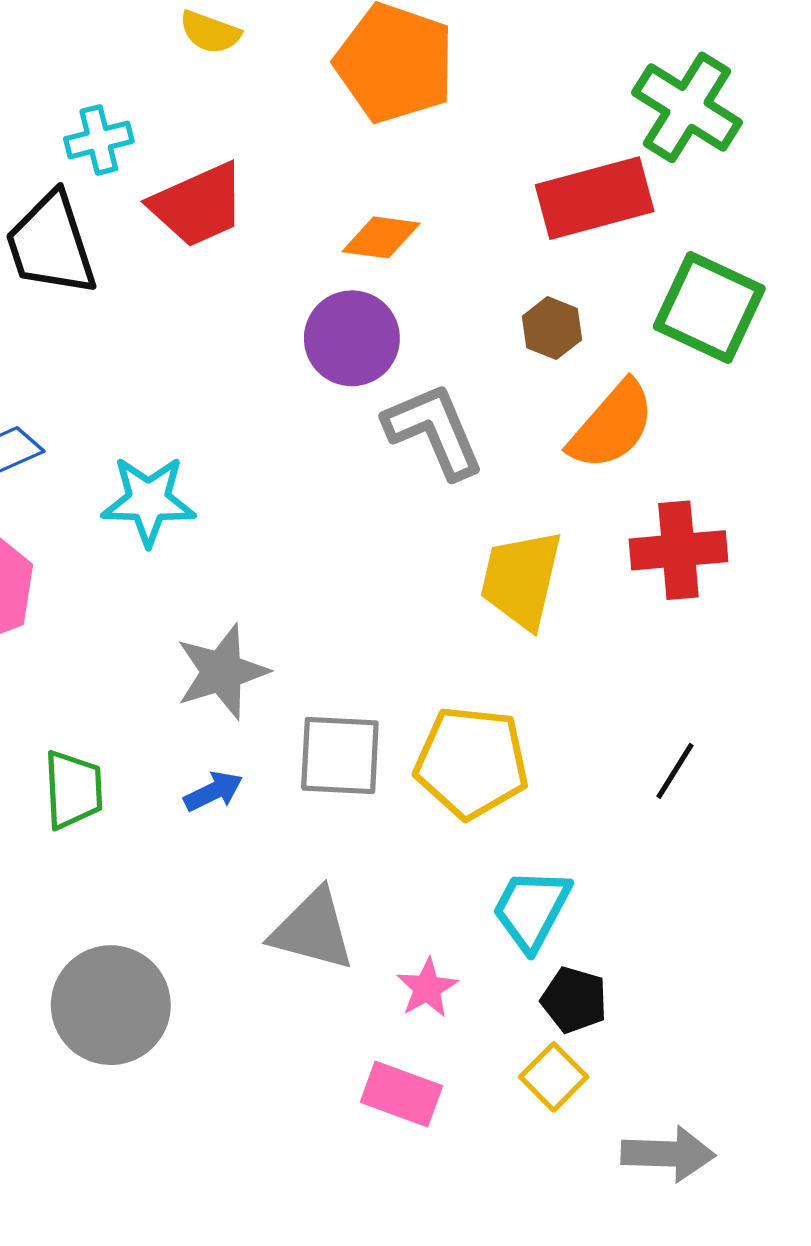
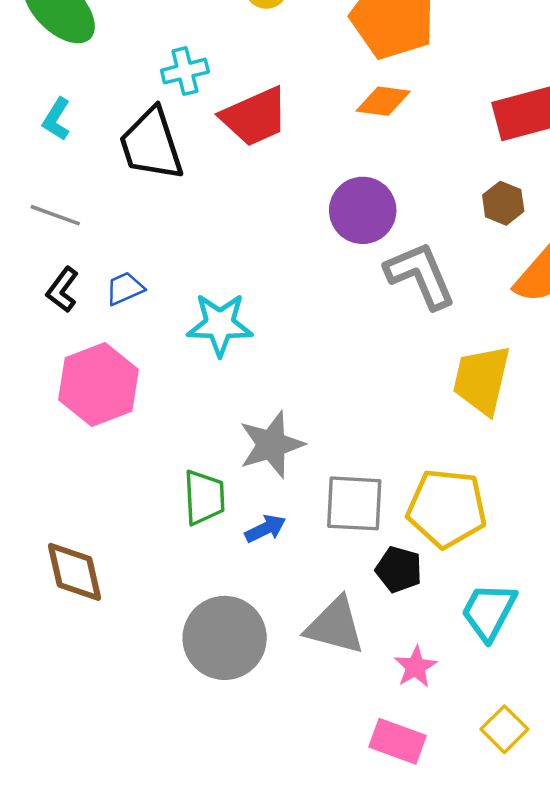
orange diamond: (381, 237) -> (383, 101), moved
green trapezoid: (73, 790) -> (204, 497), moved
black pentagon: (574, 1000) -> (399, 569), moved
gray circle: (111, 1005) -> (225, 638), moved

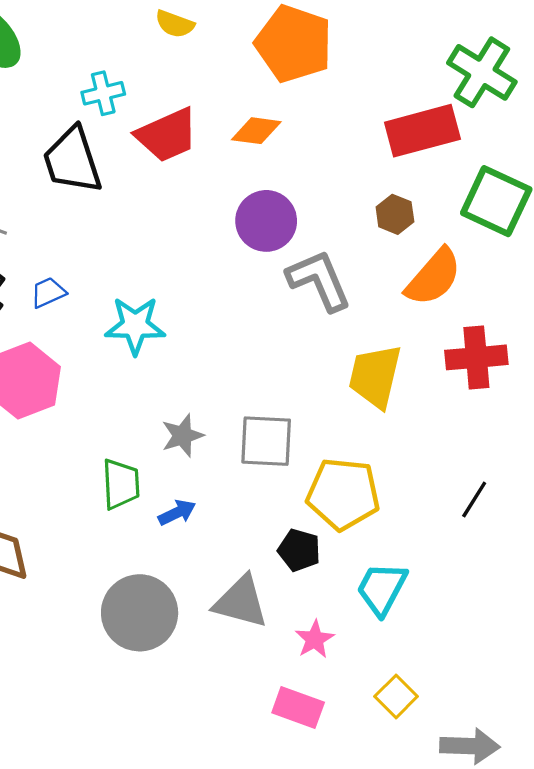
orange diamond: (383, 101) -> (256, 131), moved
gray star: (271, 445) -> (182, 436), size x0.7
gray square: (354, 503) -> (266, 441), moved

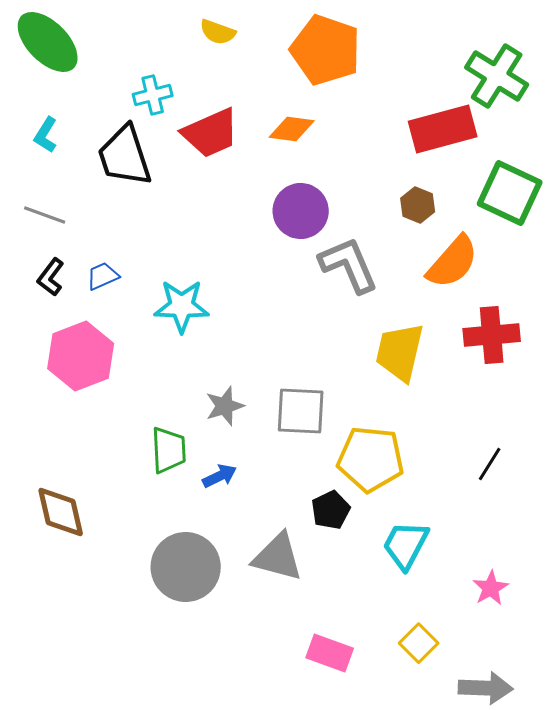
black pentagon: (299, 550) -> (331, 510), turned 30
pink star: (315, 639) -> (491, 588), moved

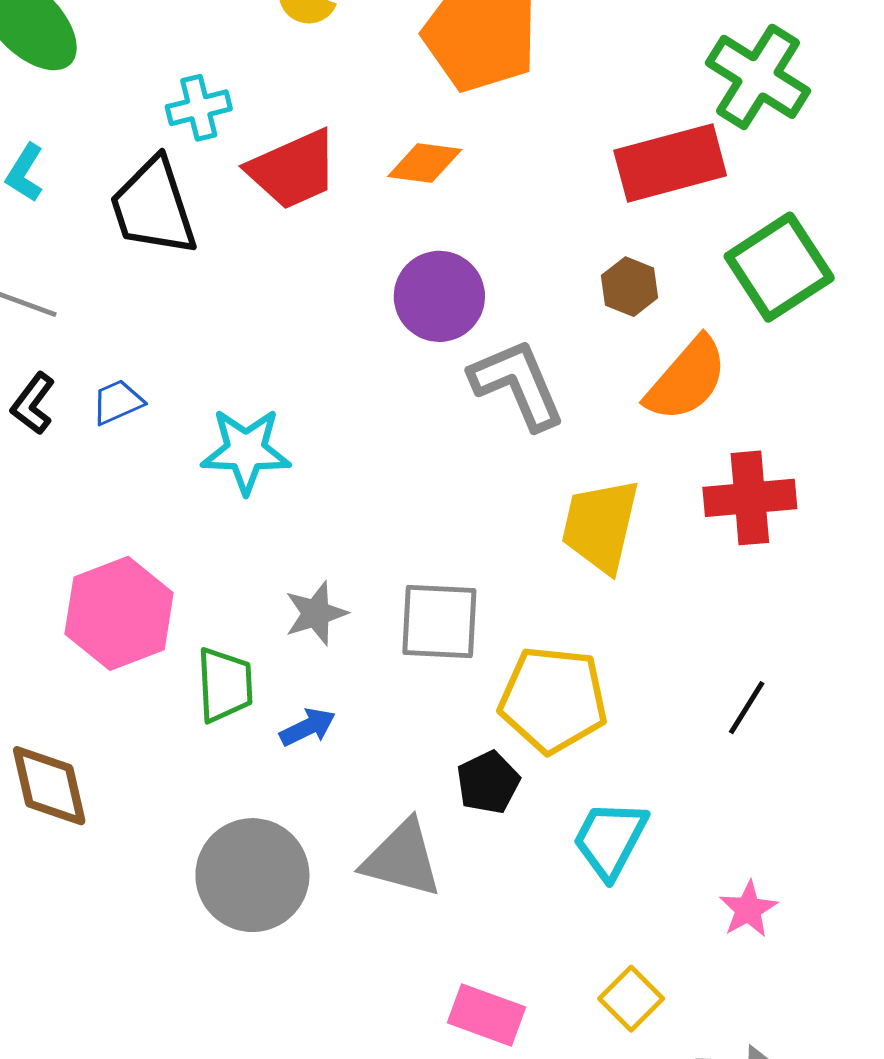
green square: (510, 193) -> (779, 267), turned 32
pink hexagon: (81, 356) -> (119, 613), moved

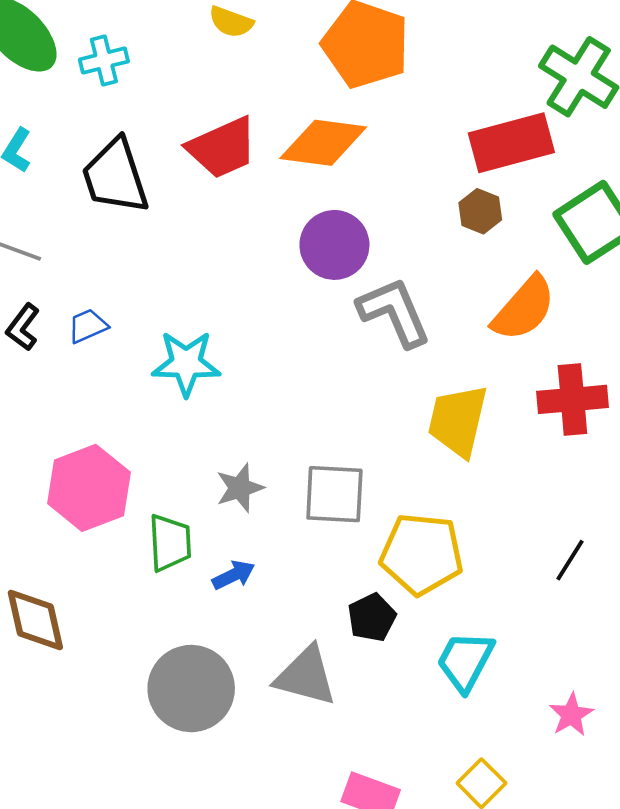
cyan cross: (199, 108) -> (104, 60), moved
orange diamond: (425, 163) -> (323, 143), size x1.5
brown hexagon: (630, 287) -> (480, 211), moved

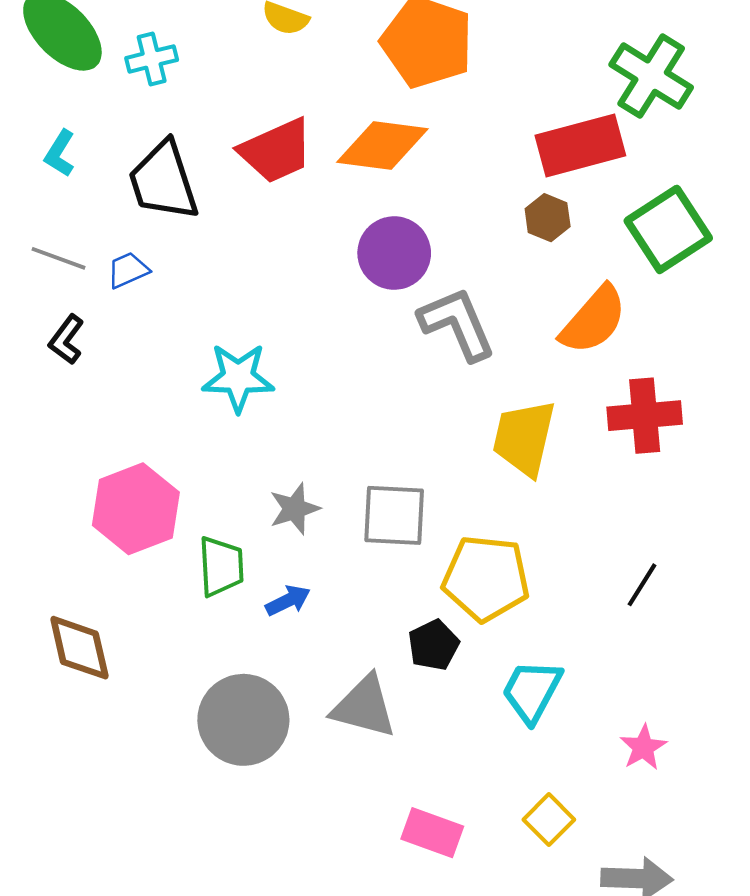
blue trapezoid: (88, 326) -> (128, 270), moved

